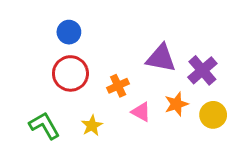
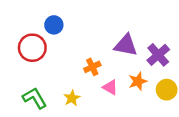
red circle: (70, 73) -> (32, 48), moved

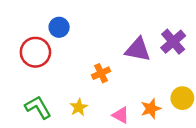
purple cross: (158, 55) -> (173, 42), moved
orange star: (138, 81) -> (151, 109), moved
pink triangle: (110, 87) -> (121, 115), moved

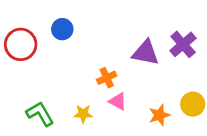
red circle: (35, 52) -> (21, 44), moved
yellow star: (79, 107) -> (83, 114), turned 30
pink triangle: (121, 115) -> (118, 101), moved

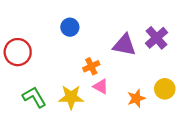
blue circle: (62, 29) -> (70, 27), moved
red circle: (21, 44) -> (18, 52), moved
yellow star: (83, 114) -> (71, 97), size x1.5

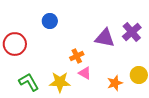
blue circle: (70, 27) -> (50, 21), moved

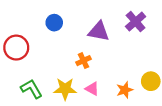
purple cross: (132, 32) -> (136, 22), moved
purple triangle: (105, 38) -> (99, 31), moved
pink triangle: (85, 73) -> (92, 89), moved

